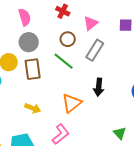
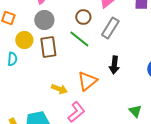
yellow arrow: (33, 108) -> (59, 89), moved

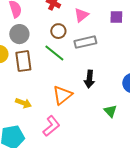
gray rectangle: (110, 28) -> (85, 42), turned 45
yellow arrow: (59, 89) -> (23, 103), moved
green triangle: (135, 111) -> (110, 111), moved

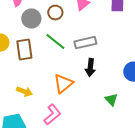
brown circle: (58, 31) -> (55, 13), moved
gray circle: (19, 34) -> (31, 19), moved
gray rectangle: (85, 42) -> (85, 43), moved

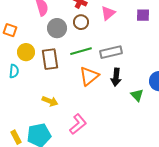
green line: (55, 42) -> (81, 51), turned -55
orange triangle: (63, 84) -> (89, 76), moved
green triangle: (111, 100) -> (137, 95), moved

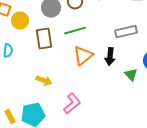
yellow circle: (26, 52) -> (20, 21), moved
gray rectangle: (111, 52) -> (126, 32), moved

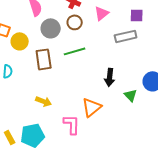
gray rectangle: (126, 32) -> (126, 36), moved
orange triangle: (83, 56) -> (92, 107), moved
pink L-shape: (72, 104) -> (72, 124), turned -50

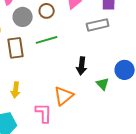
yellow arrow: (44, 101) -> (16, 90), turned 77

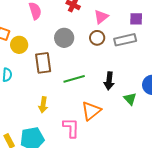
brown circle: (47, 11) -> (97, 38), moved
gray circle: (23, 17) -> (64, 38), moved
green line: (47, 40) -> (74, 79), moved

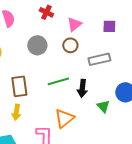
gray rectangle: (125, 40) -> (99, 59), moved
brown rectangle: (43, 63) -> (19, 86), moved
green line: (74, 79) -> (58, 81), moved

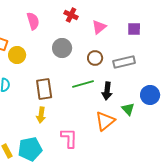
brown circle: (70, 45) -> (95, 58), moved
orange triangle: (64, 118) -> (105, 121), moved

